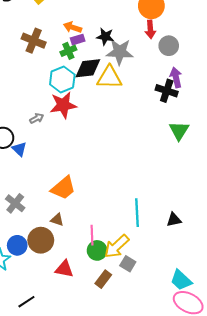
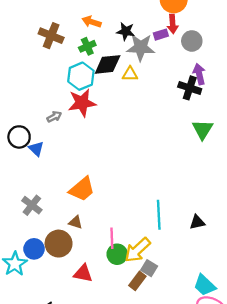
purple rectangle: (78, 40) -> (161, 35), moved
yellow triangle: (109, 77) -> (130, 74), size x0.6
brown rectangle: (103, 279) -> (137, 281), moved

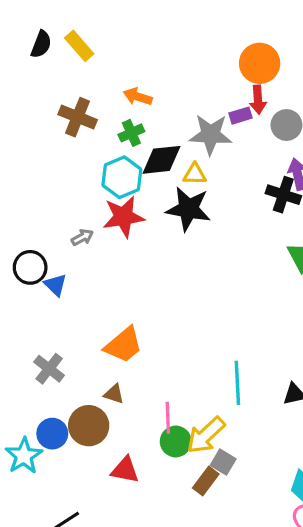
black star: (126, 31) -> (188, 209), moved, size x1.6

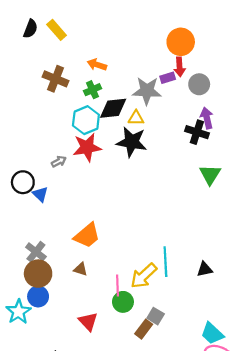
brown circle: (89, 426) -> (38, 274), moved
yellow arrow: (206, 435) -> (144, 276), moved
red triangle: (125, 470) -> (88, 321), turned 36

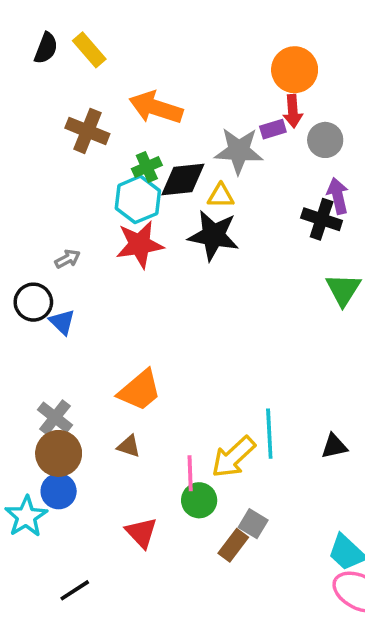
orange arrow: (97, 65) -> (156, 108), size x1.6
green cross: (93, 90) -> (147, 167), moved
gray arrow: (59, 162) -> (68, 259), moved

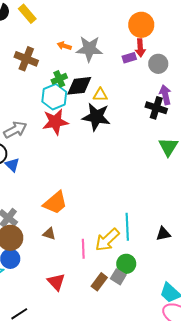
orange arrow: (156, 108) -> (64, 46), size x0.5
gray star: (239, 151) -> (89, 49), moved
gray arrow: (68, 259) -> (15, 130), size x1.6
green circle: (199, 500) -> (126, 264), moved
brown rectangle: (233, 545) -> (99, 282), moved

